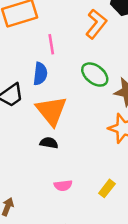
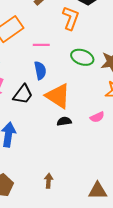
pink line: (51, 44) -> (41, 45), turned -63
pink semicircle: (63, 185) -> (97, 117), moved

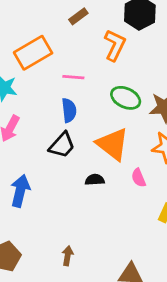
black trapezoid: (23, 94) -> (62, 145), moved
orange triangle: (58, 96) -> (113, 144), moved
pink semicircle: (97, 117) -> (138, 178), turned 88

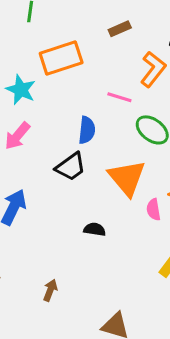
pink line: (73, 77) -> (119, 97), moved
pink semicircle: (138, 178) -> (154, 210), moved
black semicircle: (95, 180) -> (95, 229), moved

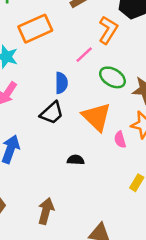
pink line: (119, 97) -> (84, 55), turned -54
brown arrow: (50, 290) -> (46, 211), size x1.5

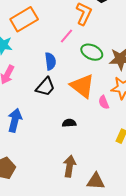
brown arrow: (46, 211) -> (69, 166), moved

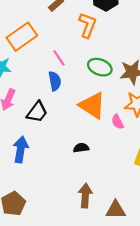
pink line: (66, 36) -> (59, 58), moved, turned -70
black trapezoid: (45, 87) -> (37, 112), moved

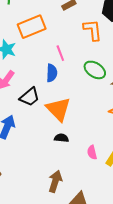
orange L-shape: (88, 25) -> (93, 30), turned -40
orange triangle: (92, 105) -> (58, 109), moved
pink semicircle: (117, 122) -> (92, 152), moved

